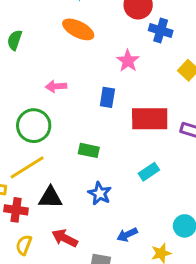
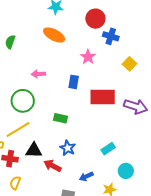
cyan rectangle: (149, 172) -> (108, 149), moved
red arrow: (65, 238) -> (53, 166), moved

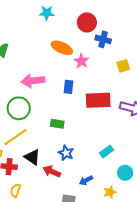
orange ellipse: (54, 35) -> (62, 48), moved
yellow square: (129, 64) -> (123, 66), turned 32
pink arrow: (38, 74) -> (33, 81), size x1.6
black triangle: (34, 150) -> (32, 157), turned 36

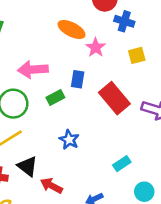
yellow square: (123, 66) -> (137, 55), moved
red rectangle: (98, 100) -> (114, 98), turned 50
green rectangle: (57, 124) -> (55, 98), moved, turned -40
blue star: (66, 153) -> (69, 140), moved

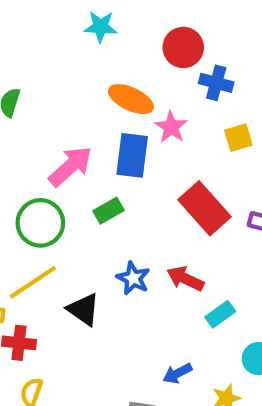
pink arrow: (33, 69) -> (70, 166), turned 144
blue rectangle: (78, 79) -> (132, 155), moved, size x1.5
black triangle: (28, 166) -> (84, 309), moved
red arrow: (51, 186) -> (185, 279), moved

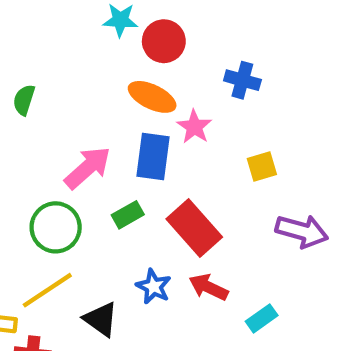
red circle: (183, 47) -> (164, 41), moved
yellow square: (238, 138) -> (262, 166), moved
red rectangle: (204, 208) -> (194, 228), moved
cyan rectangle: (220, 314) -> (262, 318), moved

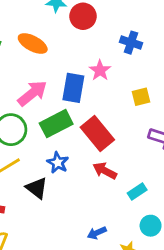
orange ellipse: (152, 97) -> (33, 44), moved
green rectangle: (128, 215) -> (56, 124), size x1.6
blue star: (154, 287) -> (58, 163), moved

